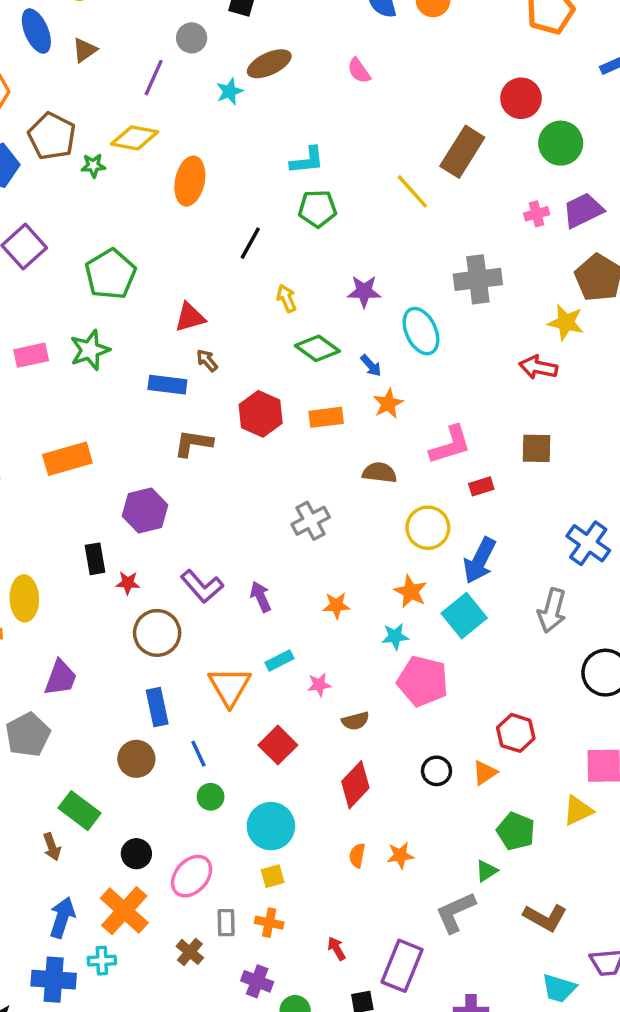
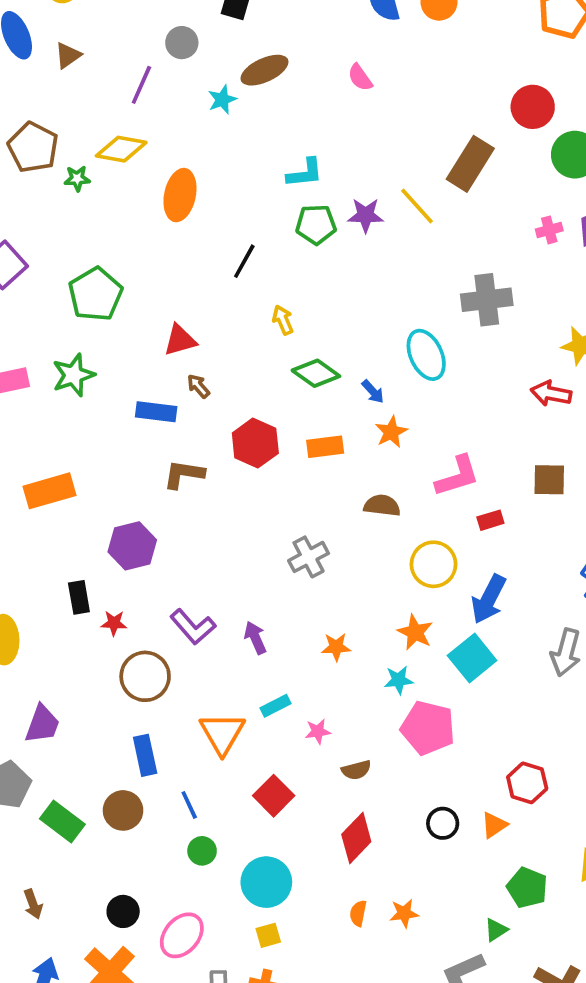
purple star: (364, 291) -> (366, 215), moved
green rectangle: (79, 811) -> (62, 821), moved

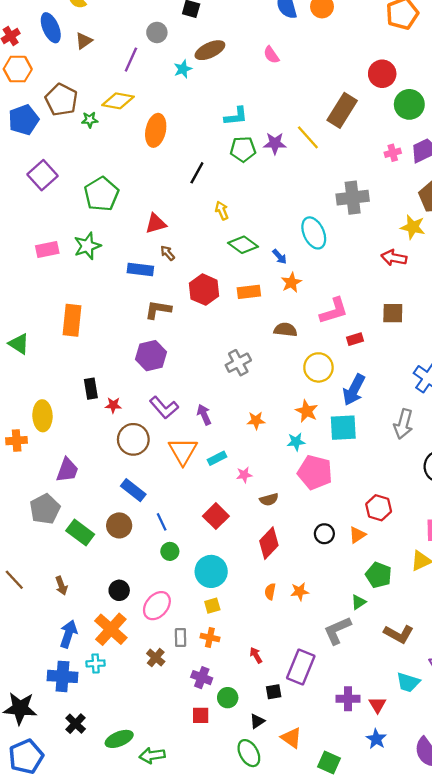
orange rectangle: (50, 491) -> (72, 320), turned -68
purple hexagon: (132, 546) -> (151, 356), moved
cyan square: (472, 658) -> (343, 428), turned 36
orange triangle: (222, 733) -> (183, 451), moved
blue rectangle: (145, 755) -> (133, 490), turned -40

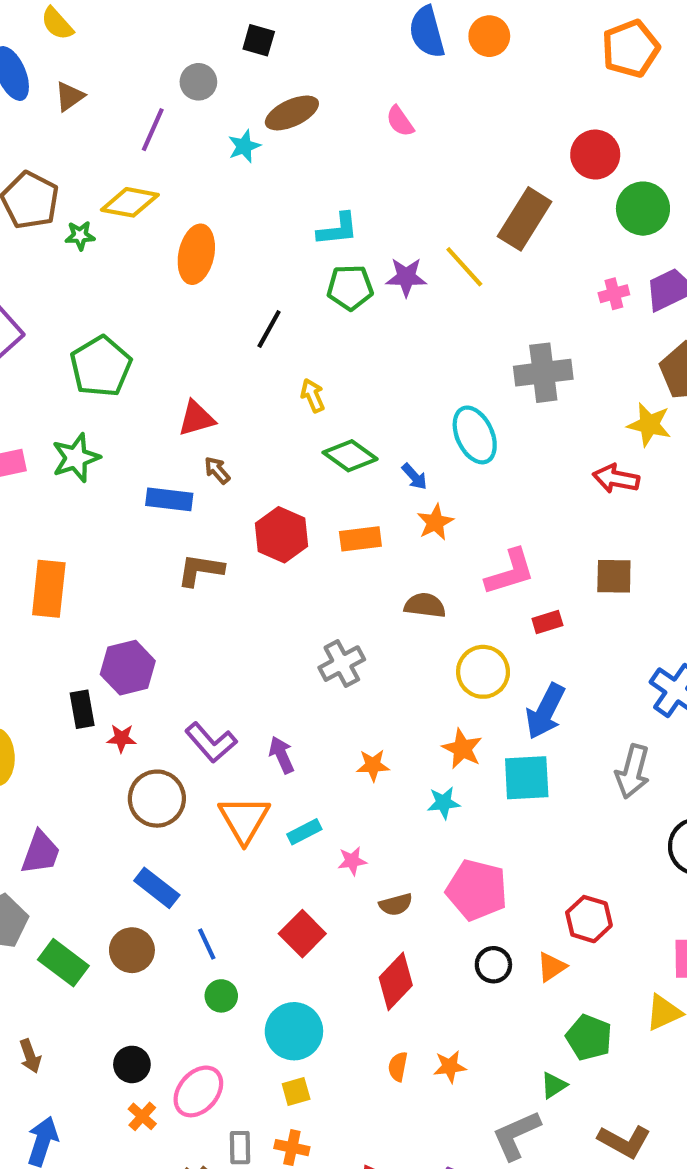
purple hexagon: (151, 356) -> (128, 668), moved
pink pentagon: (315, 472) -> (477, 890), moved
orange cross: (111, 629) -> (142, 1116), moved, size x0.5

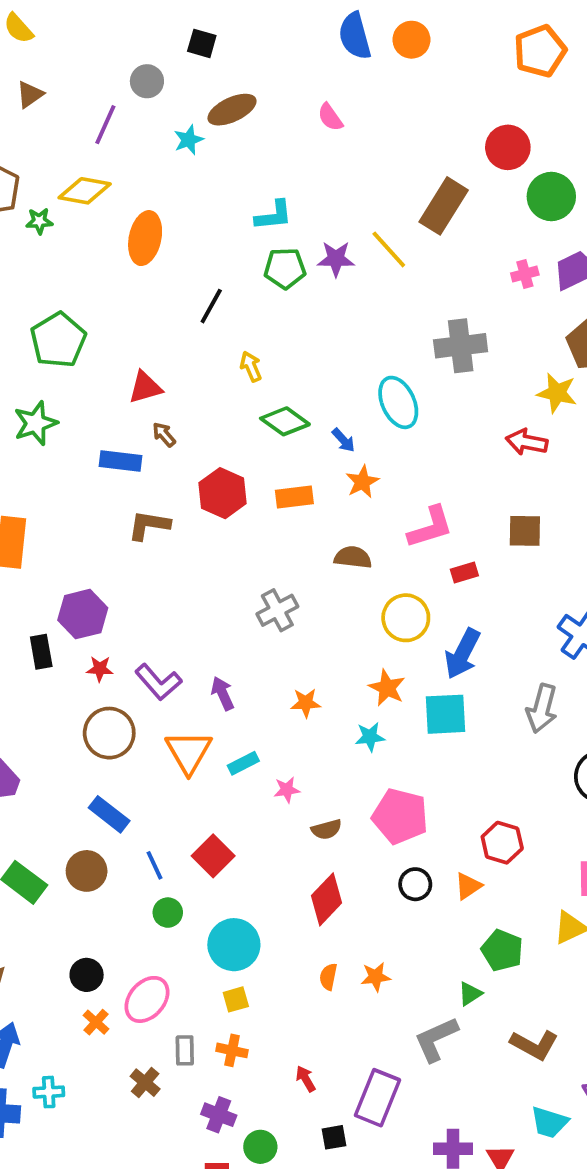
red star: (122, 738) -> (100, 669), moved
red square: (302, 934) -> (213, 856), moved

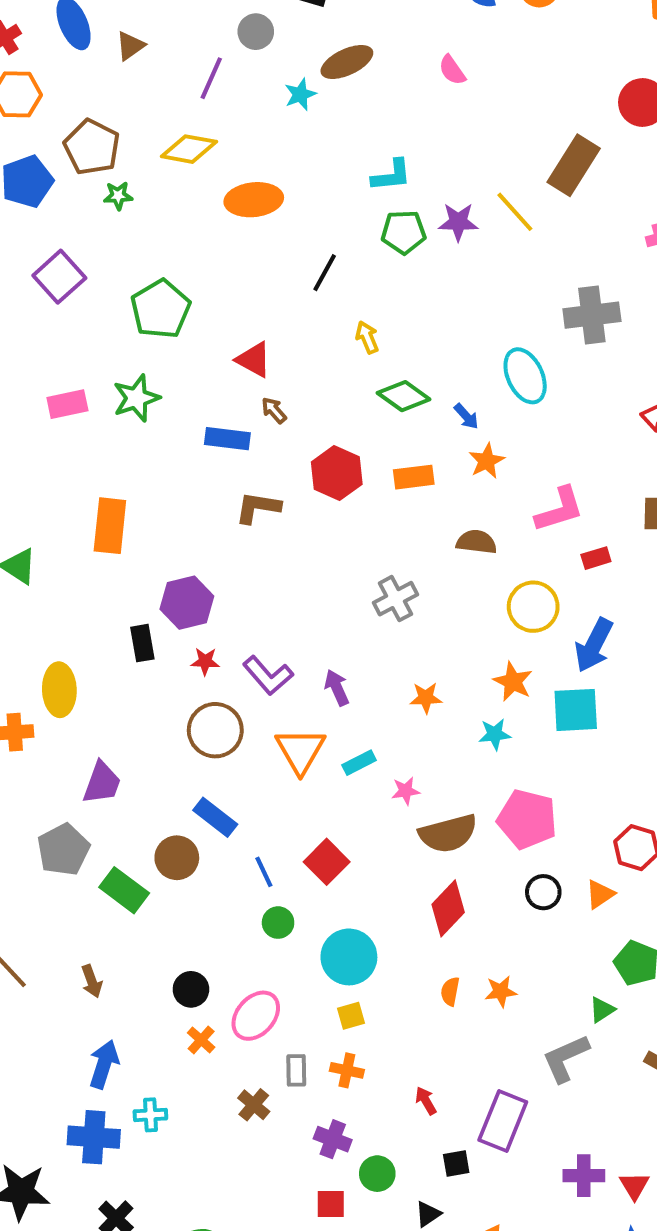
green star: (39, 221) -> (118, 196), moved
orange ellipse: (145, 238) -> (254, 200), turned 72
red triangle: (145, 387) -> (254, 360), turned 45
brown semicircle: (326, 829) -> (448, 833), size x1.8
brown circle: (87, 871) -> (177, 858), moved

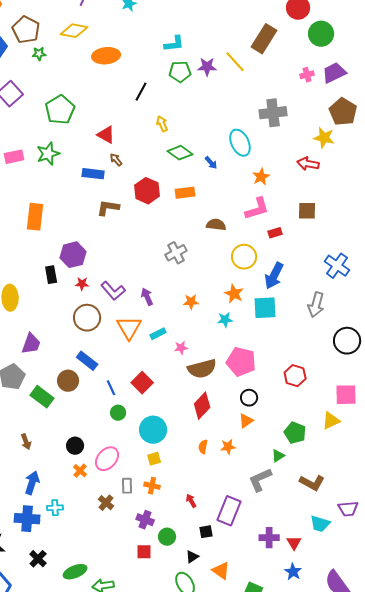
orange star: (487, 461) -> (261, 177), moved
orange triangle: (600, 894) -> (246, 421), moved

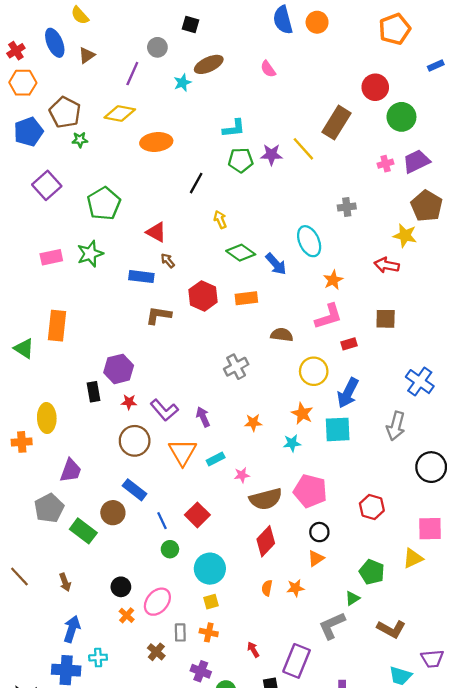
gray cross: (273, 113) -> (347, 207), size x0.6
blue arrow: (211, 163) -> (276, 264), size x1.5
orange rectangle: (35, 217) -> (57, 326), moved

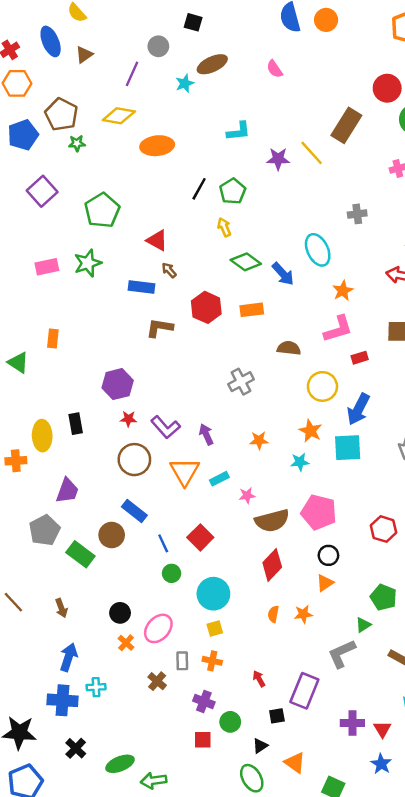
green pentagon: (241, 160) -> (233, 191), moved, turned -30
orange rectangle: (57, 326) -> (53, 339), size x0.6
black rectangle: (94, 392) -> (76, 424), moved

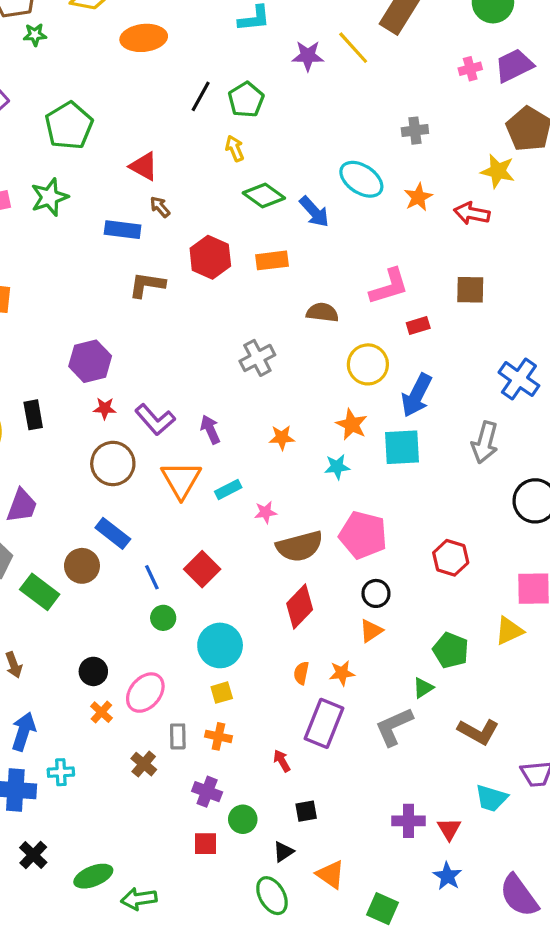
cyan ellipse: (318, 250) -> (361, 179), turned -32
orange star: (343, 291) -> (418, 197), moved
purple rectangle: (304, 691) -> (324, 723), moved

